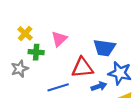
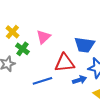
green cross: (36, 52) -> (22, 49), turned 32

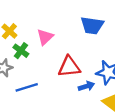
blue trapezoid: (84, 45) -> (92, 25), moved
blue line: (42, 81) -> (27, 87), moved

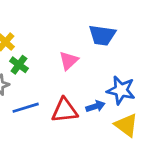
pink triangle: (45, 37) -> (69, 61), moved
red triangle: (69, 67) -> (65, 110), moved

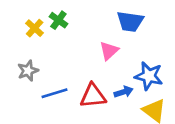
pink triangle: (69, 61) -> (109, 51), moved
green cross: (19, 65) -> (58, 20), moved

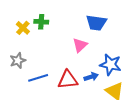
green cross: (58, 20) -> (41, 22), turned -32

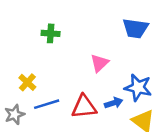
blue trapezoid: (96, 23) -> (135, 28), moved
yellow cross: (23, 28) -> (27, 82), moved
gray star: (18, 60) -> (15, 115), moved

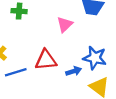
pink triangle: (99, 63) -> (65, 24), moved
red triangle: (84, 107) -> (46, 60), moved

